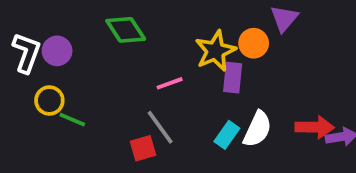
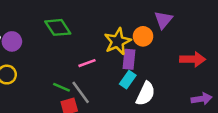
green line: (72, 120) -> (62, 87), moved
red arrow: (315, 127) -> (193, 59), moved
cyan rectangle: (227, 135) -> (128, 80), moved

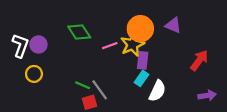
purple triangle: (163, 20) -> (173, 25), turned -48
orange circle: (143, 36) -> (140, 29), moved, size x1.5
red arrow: (193, 59) -> (199, 60), turned -55
pink line: (87, 63) -> (110, 46), moved

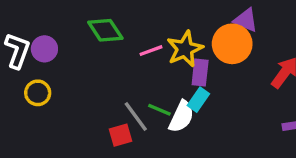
orange circle: (140, 29) -> (232, 44), moved
green line: (83, 85) -> (159, 110), moved
white semicircle: (157, 91) -> (181, 117), moved

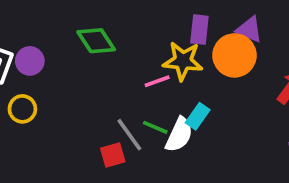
yellow star: (185, 49) -> (183, 61), turned 30
pink line: (151, 51) -> (157, 81), moved
purple rectangle: (200, 73) -> (199, 30), moved

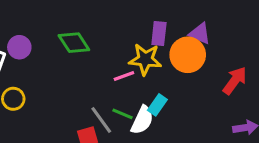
purple circle: (30, 61) -> (19, 47), moved

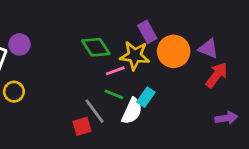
purple rectangle: (159, 34) -> (147, 32), turned -35
purple triangle: (200, 34) -> (208, 49), moved
green diamond: (74, 43) -> (96, 47), moved
green line: (122, 114) -> (114, 94), moved

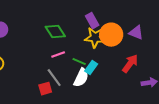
yellow star: (135, 56) -> (95, 38), moved
pink line: (115, 71) -> (58, 55), moved
red arrow: (217, 75) -> (130, 64), moved
green line: (114, 94) -> (79, 62), moved

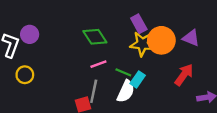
gray line: (54, 78) -> (94, 91), turned 48

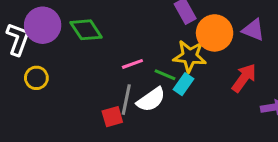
purple circle: (30, 34) -> (43, 25), size x1.5
green diamond: (95, 37) -> (86, 30), moved
yellow star: (142, 44) -> (190, 56), moved
white semicircle: (126, 91) -> (151, 100), moved, turned 30

